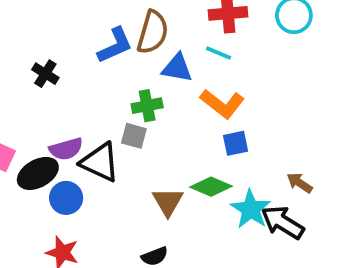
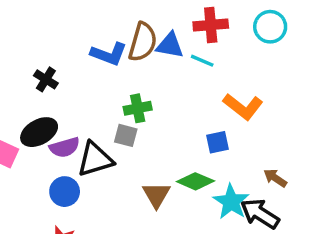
blue L-shape: (115, 45) -> (109, 54), turned 45
blue triangle: (177, 68) -> (170, 45), moved
orange L-shape: (222, 104) -> (243, 107), moved
black triangle: (100, 162) -> (95, 159), turned -42
black ellipse: (38, 173) -> (39, 132), moved

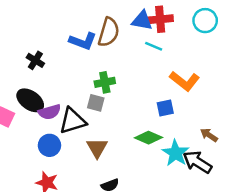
blue triangle: (170, 45) -> (142, 21), moved
black ellipse: (39, 132) -> (30, 100), turned 64
brown triangle: (156, 195) -> (97, 148), moved

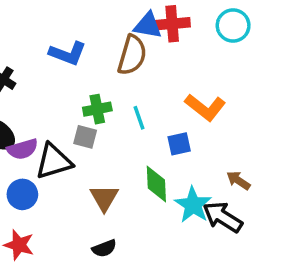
brown semicircle: (109, 32) -> (132, 55), moved
cyan line: (154, 46) -> (139, 118), moved, turned 48
green diamond: (149, 138) -> (156, 184), turned 64
brown triangle: (97, 148) -> (104, 198), moved

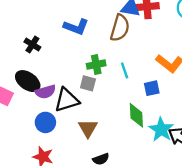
brown triangle: (104, 198) -> (88, 128), moved

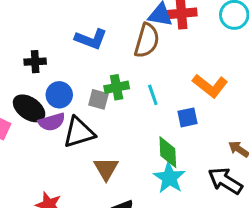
black cross: (32, 44) -> (35, 62), turned -35
gray square: (88, 83) -> (98, 99), moved
blue circle: (45, 122) -> (59, 95), moved
cyan star: (161, 130) -> (169, 178), moved

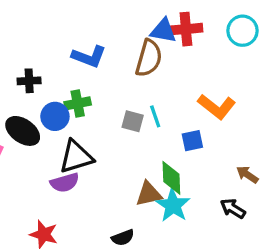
green cross: (117, 87) -> (78, 103), moved
gray square: (98, 99) -> (133, 121), moved
purple semicircle: (52, 122) -> (65, 183), moved
brown triangle: (106, 169) -> (149, 194), moved, turned 48
black arrow: (225, 181) -> (233, 209), size x0.7

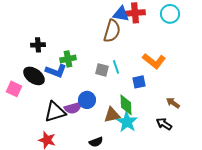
blue L-shape: (89, 57) -> (56, 71), moved
blue circle: (55, 116) -> (87, 100), moved
black triangle: (76, 157) -> (55, 112), moved
purple semicircle: (65, 183) -> (73, 108), moved

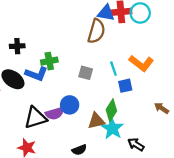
cyan circle: (170, 14) -> (140, 13), moved
cyan line: (116, 67) -> (113, 69), moved
green diamond: (126, 105) -> (111, 110), turned 35
black arrow: (164, 124) -> (136, 144), moved

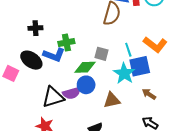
blue square: (125, 86) -> (140, 66), size x1.5
brown arrow: (162, 108) -> (149, 94), moved
green diamond: (111, 110) -> (85, 67), moved, turned 55
cyan star: (112, 128) -> (124, 73), moved

